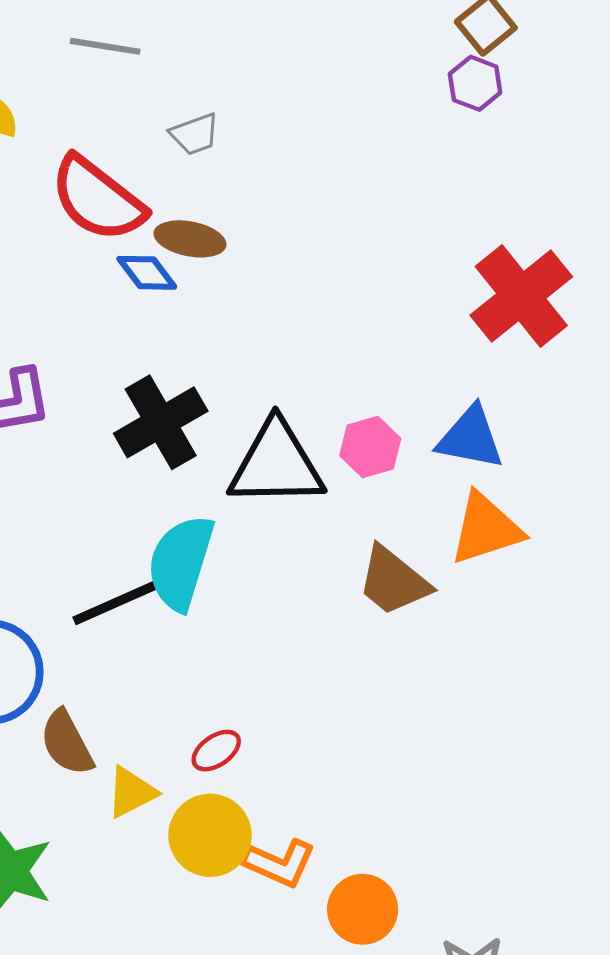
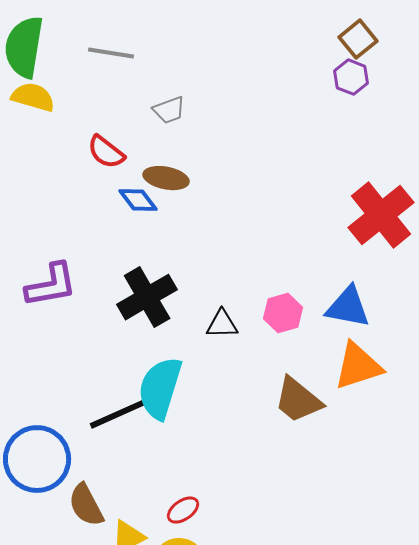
red semicircle: (98, 199) -> (106, 152), size x0.6
black triangle: (276, 464) -> (222, 324), size x0.5

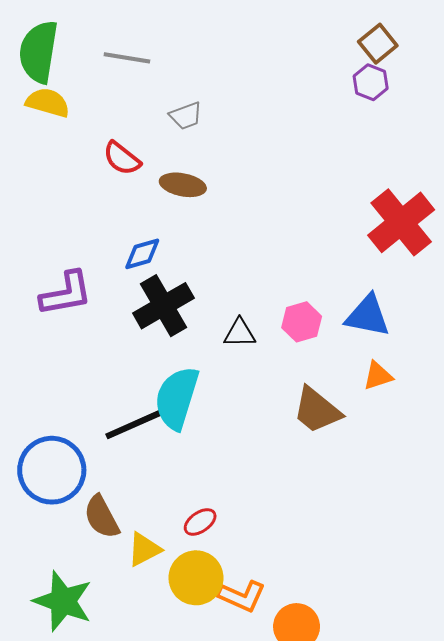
blue diamond: (138, 200) -> (142, 254), moved, turned -69
orange triangle: (358, 366) -> (378, 376), size x0.6

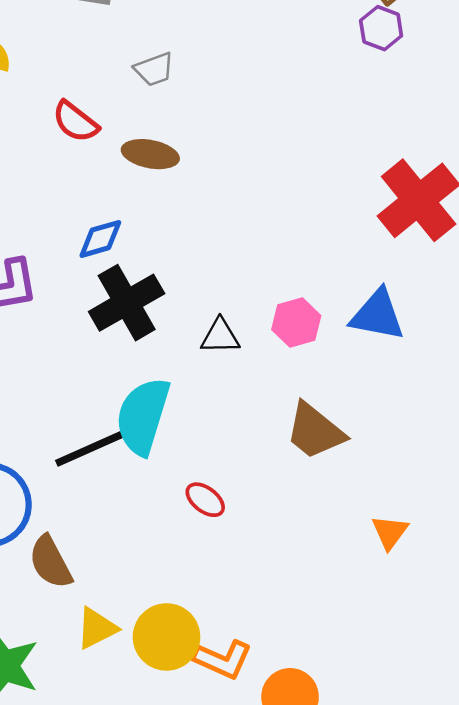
orange triangle: (378, 376) -> (390, 532), moved, turned -36
red ellipse: (200, 522) -> (205, 500), moved, turned 72
yellow triangle: (144, 549) -> (97, 628), moved

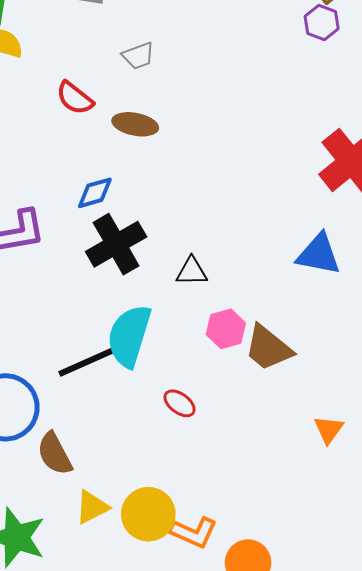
pink hexagon: (296, 323) -> (226, 329), moved

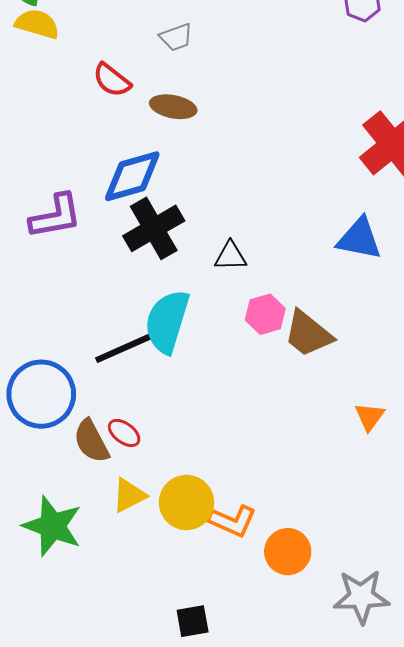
blue diamond: (95, 193) -> (132, 176), size x1.6
red ellipse: (180, 403) -> (124, 433), moved

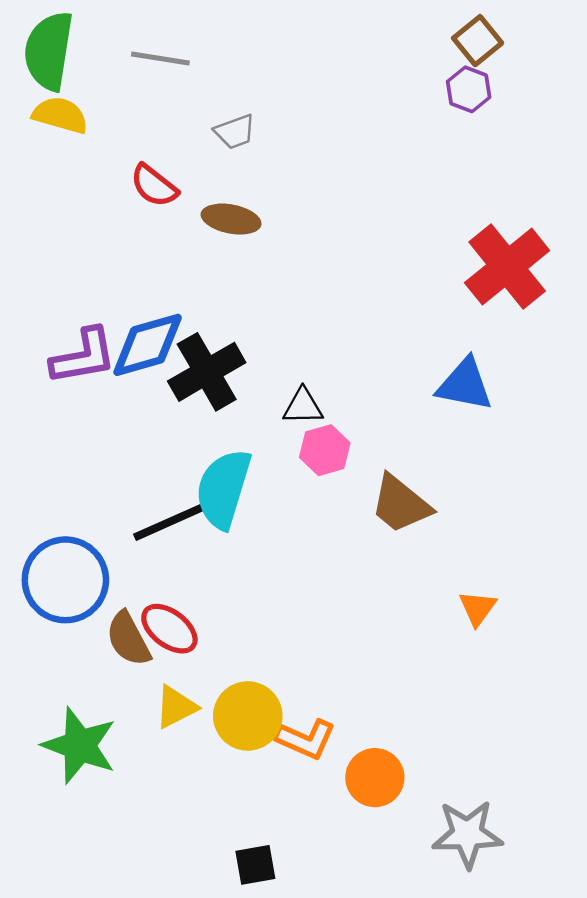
blue diamond: (132, 176) -> (148, 345), moved
pink hexagon: (265, 314) -> (325, 450), moved
red ellipse: (124, 433) -> (169, 629), size x1.4

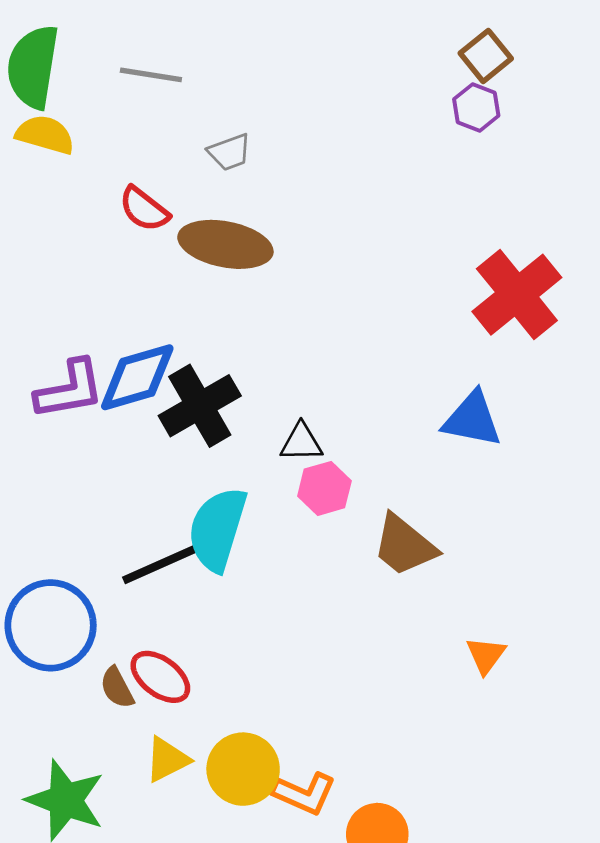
brown ellipse: (231, 219) -> (225, 244), size x1.5
brown semicircle: (128, 639) -> (117, 688), size x0.7

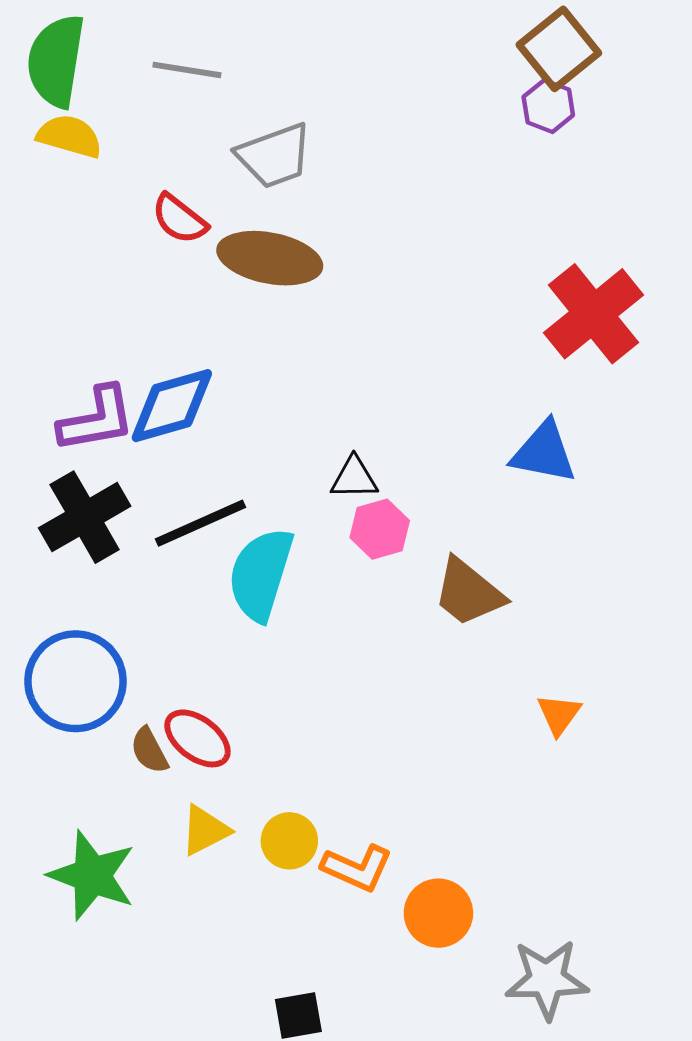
brown square: (486, 56) -> (559, 49), size x1.4
gray trapezoid: (230, 152) -> (274, 156), size x1.6
black cross: (200, 406) -> (85, 517), moved
black line: (163, 563) -> (201, 523), moved
yellow circle: (243, 769) -> (289, 841), size x0.7

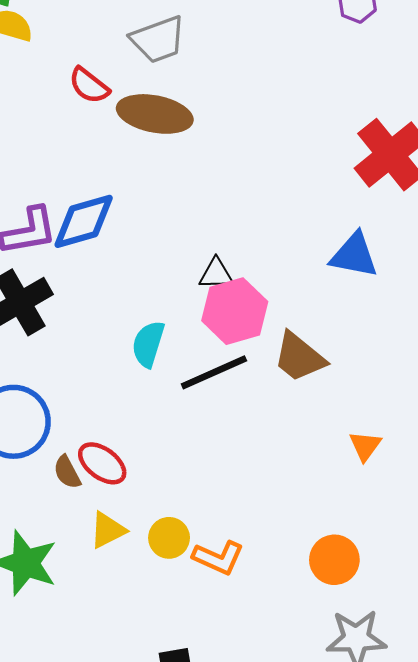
black line: (201, 523) -> (214, 372), moved
pink hexagon: (380, 529) -> (235, 311), size x1.5
cyan semicircle: (261, 574) -> (148, 344), size x0.7
orange circle: (438, 913) -> (334, 560), moved

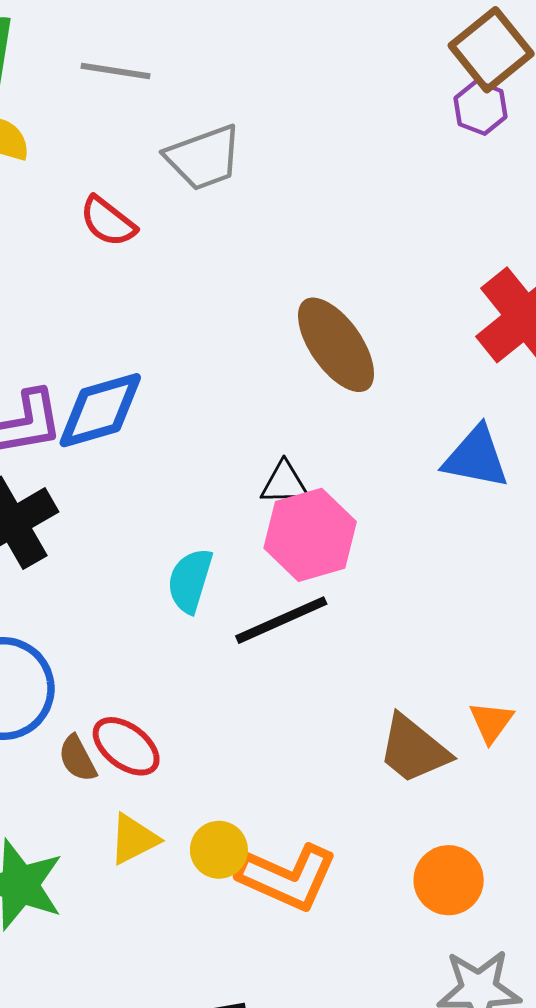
brown ellipse: (155, 114) -> (336, 345), moved, turned 44
brown trapezoid: (299, 357) -> (414, 749), moved
orange L-shape: (218, 558) -> (287, 877), size x1.4

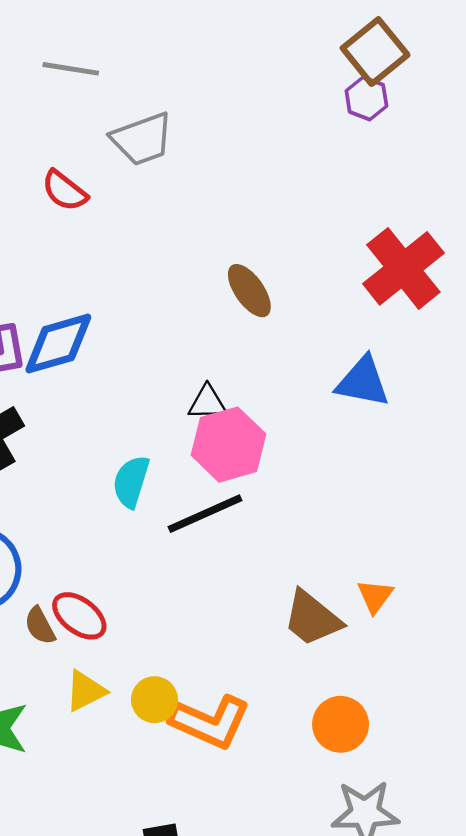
brown ellipse: (336, 345) -> (249, 291), size x0.7

